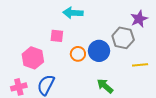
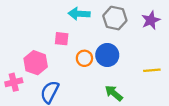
gray hexagon: (123, 38) -> (115, 18), moved
pink cross: (19, 87) -> (14, 82), moved

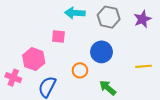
orange circle: (84, 58) -> (80, 70), moved
pink cross: (14, 82) -> (13, 78), turned 35

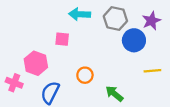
blue circle: (101, 52) -> (134, 40), moved

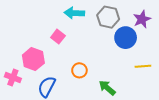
pink square: (62, 39) -> (58, 37), turned 32

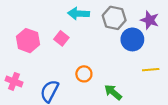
purple star: (142, 19) -> (150, 20), turned -30
pink hexagon: (33, 59) -> (28, 41), moved

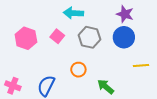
gray hexagon: (114, 18) -> (90, 37), moved
purple star: (150, 20) -> (125, 14), moved
pink cross: (14, 81) -> (13, 86), moved

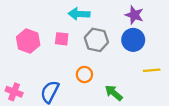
pink square: (57, 36) -> (62, 39), turned -32

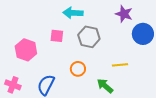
blue circle: (133, 40) -> (143, 34), moved
pink hexagon: (28, 41) -> (26, 50), moved
yellow line: (152, 70) -> (120, 65), moved

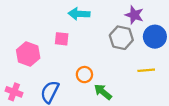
gray hexagon: (89, 37) -> (121, 38), moved
yellow line: (120, 65) -> (146, 70), moved
green arrow: (105, 86) -> (103, 92), moved

